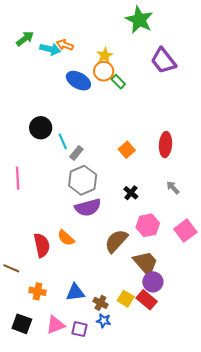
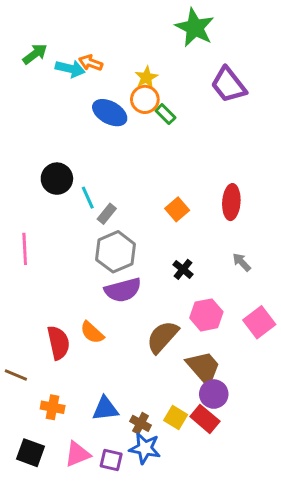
blue star: (104, 321) -> (145, 448), size x1.5

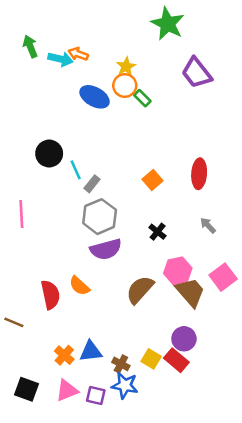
green arrow: (35, 54) -> (30, 46), turned -75
brown trapezoid: (204, 368) -> (190, 292), moved
orange cross: (53, 407) -> (64, 355), moved, turned 30

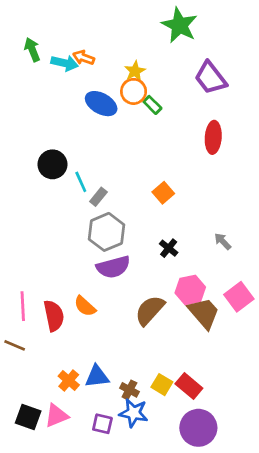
red ellipse: (199, 174) -> (213, 137), moved
pink line: (21, 214) -> (23, 306), moved
purple circle: (184, 339) -> (198, 428), moved, size x1.4
pink triangle: (67, 390) -> (57, 416), moved

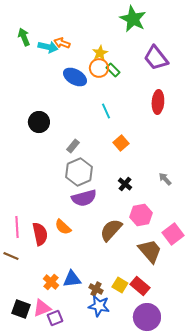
green rectangle: (152, 105) -> (113, 70), moved
cyan line: (81, 182) -> (106, 111), moved
pink square: (239, 297) -> (173, 234), moved
brown trapezoid: (204, 313) -> (150, 251), moved
purple square: (102, 424) -> (55, 318), moved, turned -35

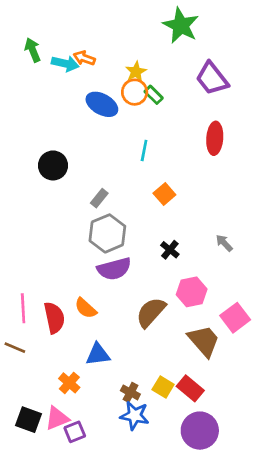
cyan line: (106, 111) -> (144, 151), turned 35
blue triangle: (72, 279) -> (98, 354), moved

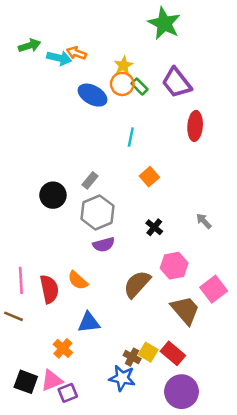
green arrow: (33, 50) -> (29, 46), turned 95
purple trapezoid: (212, 78) -> (177, 83), moved
black circle: (53, 165) -> (53, 195), moved
purple semicircle: (114, 269) -> (104, 245), size x0.7
brown cross: (130, 392) -> (132, 357), moved

